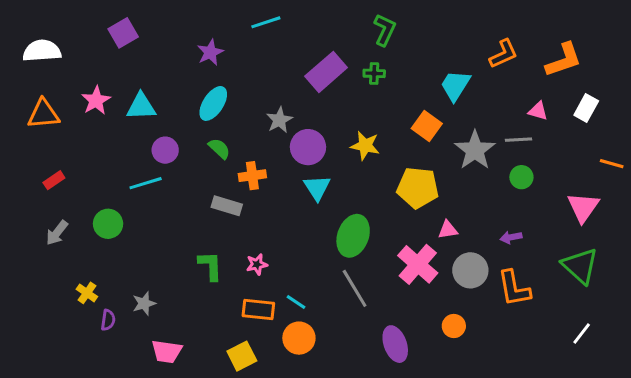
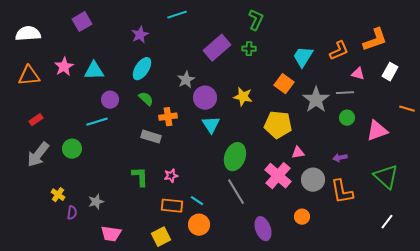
orange L-shape: (503, 54) -> (339, 51), moved
pink triangle: (583, 207) -> (377, 131), moved, turned 35
gray arrow: (57, 233) -> (38, 155), size x1.5

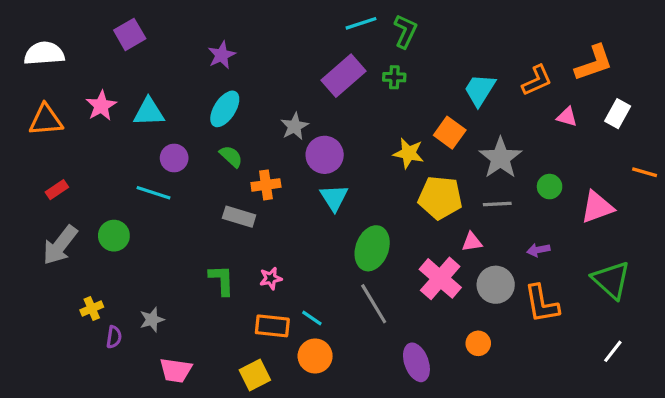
cyan line: (177, 15) -> (361, 23), moved
gray line: (345, 93) -> (497, 204), moved
yellow star: (243, 97) -> (409, 153), moved
cyan line: (97, 122) -> (153, 193), turned 35
yellow cross: (58, 195) -> (92, 308), turned 32

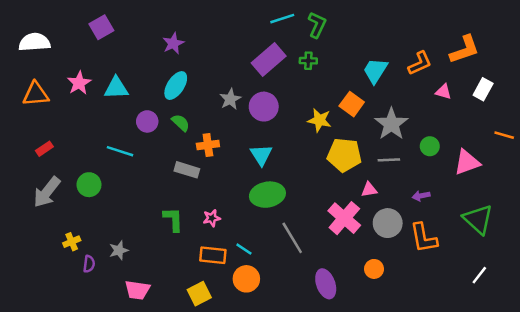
purple circle: (325, 155) -> (264, 107), moved
purple circle: (174, 158) -> (147, 121), moved
green ellipse: (372, 248) -> (267, 195), moved, turned 60

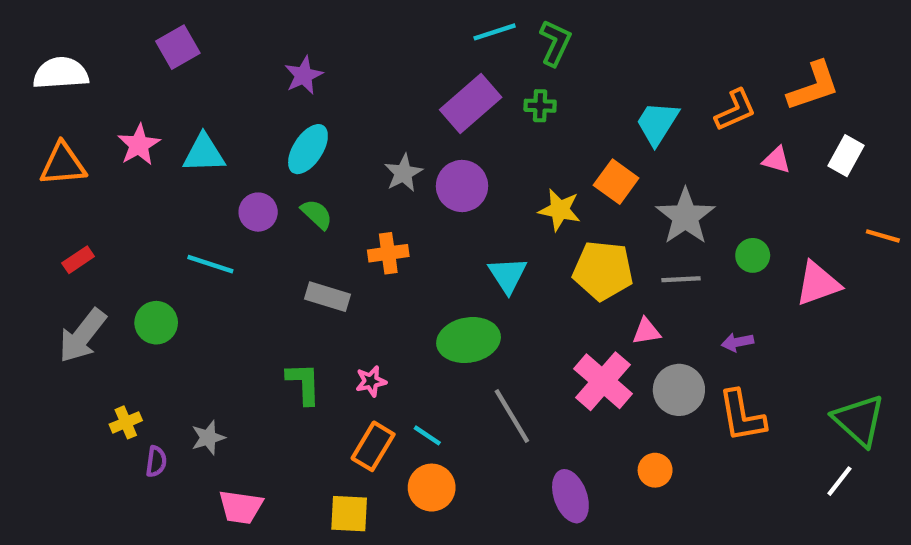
orange cross: (208, 145) -> (388, 253), moved
cyan triangle: (261, 155) -> (508, 275), moved
green triangle: (478, 219) -> (859, 420), moved
orange rectangle: (213, 255) -> (373, 446), turned -65
yellow square: (199, 294) -> (349, 514), turned 30

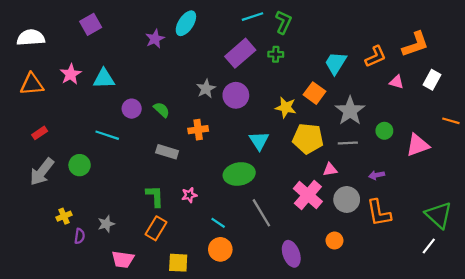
cyan ellipse: (308, 149) -> (186, 23), moved
orange rectangle: (373, 446) -> (156, 228), moved

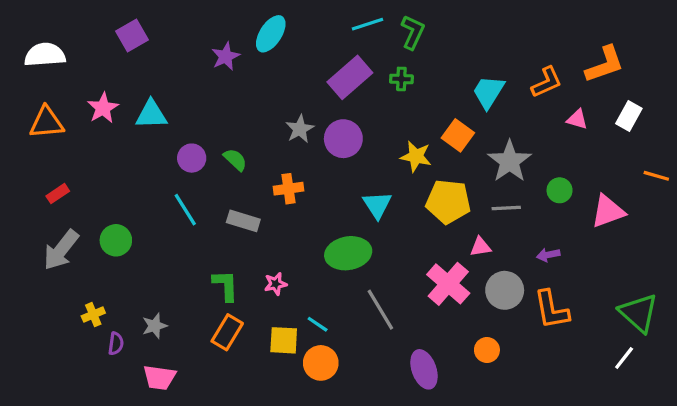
cyan line: (107, 135) -> (185, 210), moved, turned 40
pink trapezoid: (123, 259) -> (159, 377), moved
yellow square: (178, 263) -> (284, 340), moved

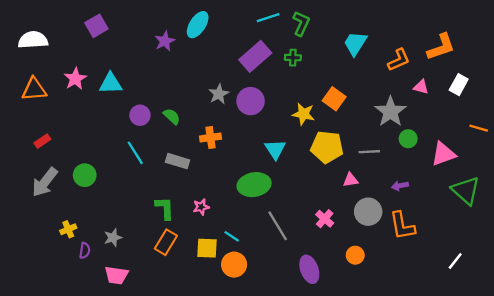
cyan trapezoid: (489, 92) -> (355, 43), moved
gray star: (510, 161) -> (390, 112), moved
pink cross: (448, 284) -> (325, 219), moved, size x0.6
green triangle: (639, 313) -> (466, 190), moved

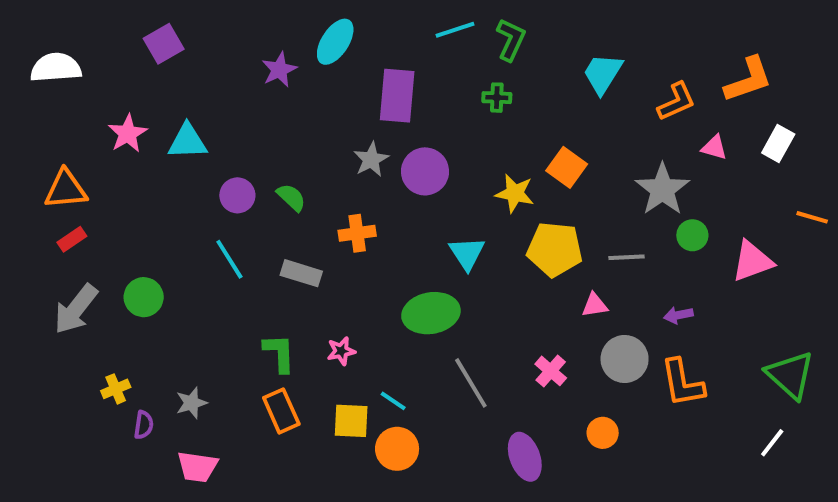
purple rectangle: (255, 56) -> (397, 96), moved, turned -44
orange triangle: (34, 89) -> (66, 189), moved
green triangle: (466, 190) -> (790, 375), moved
orange rectangle: (166, 242) -> (281, 411), turned -55

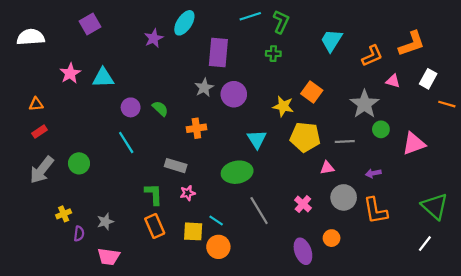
orange triangle: (66, 189) -> (36, 104), size x0.6
orange line: (812, 217) -> (447, 104), moved
gray rectangle: (301, 273) -> (176, 166), moved
purple ellipse: (525, 457) -> (303, 251), moved

